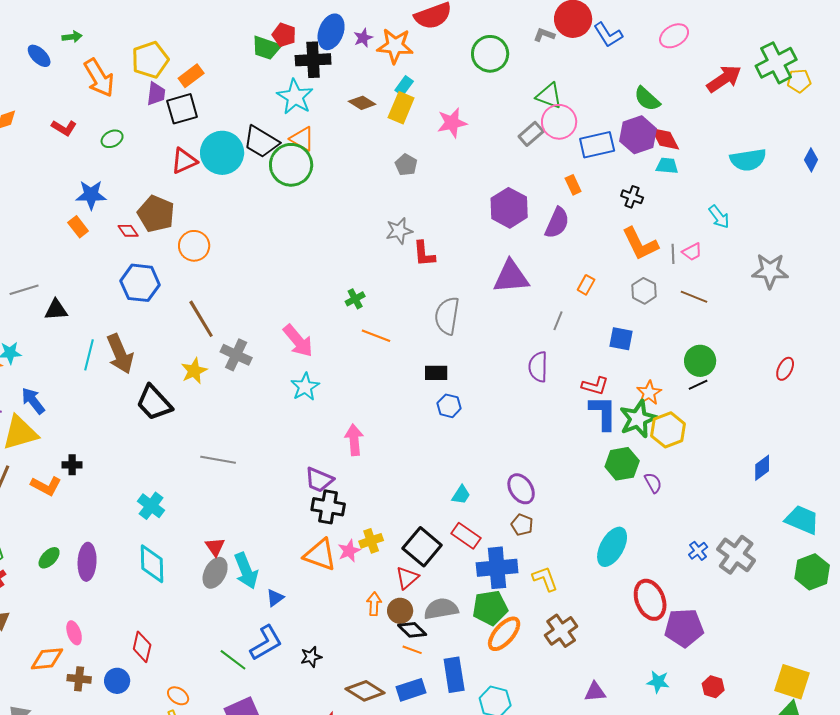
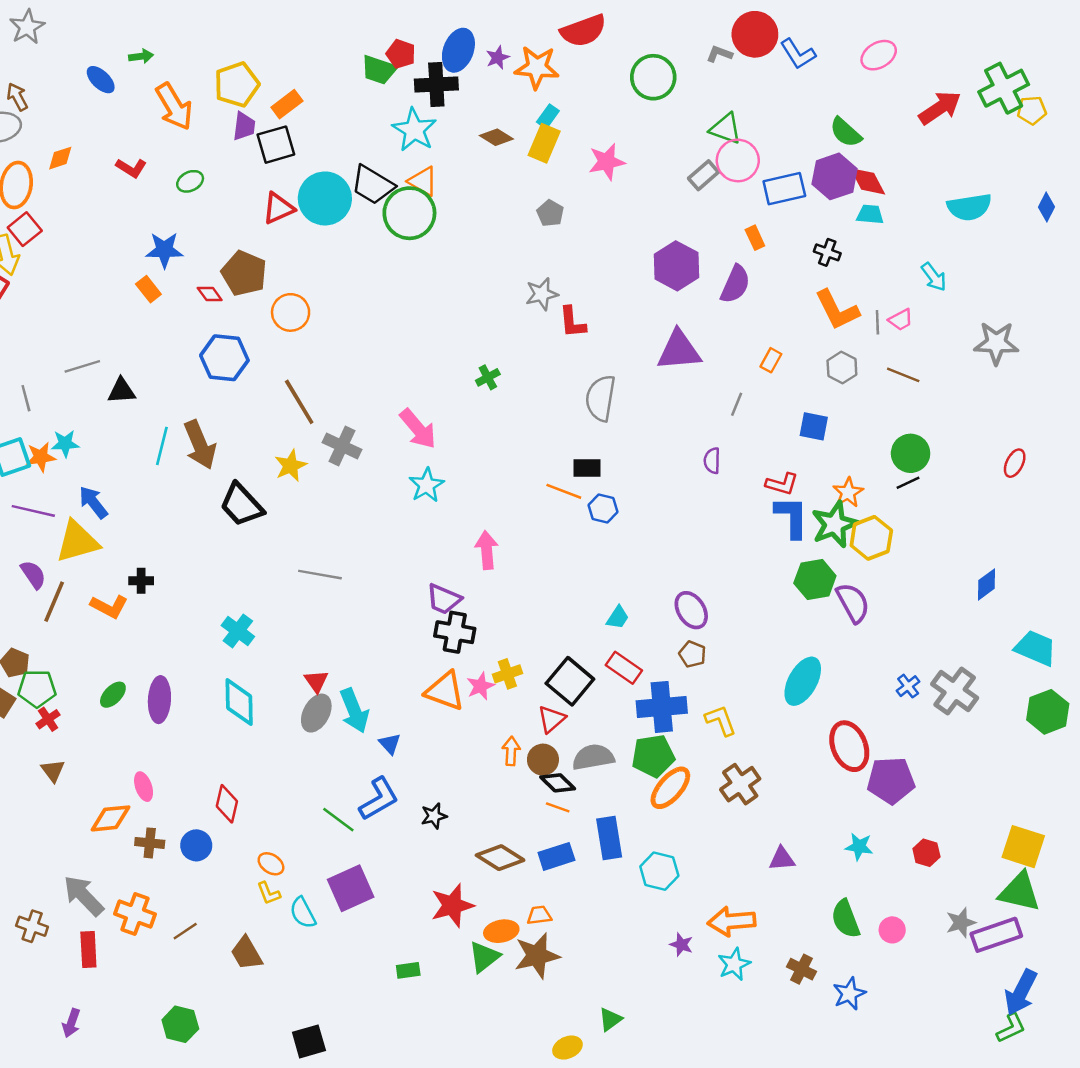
orange line: (376, 336) -> (564, 491), moved
purple semicircle: (538, 367) -> (712, 461), size x0.7
purple semicircle: (653, 483) -> (853, 603), size x1.6
blue triangle: (275, 598) -> (390, 744), turned -36

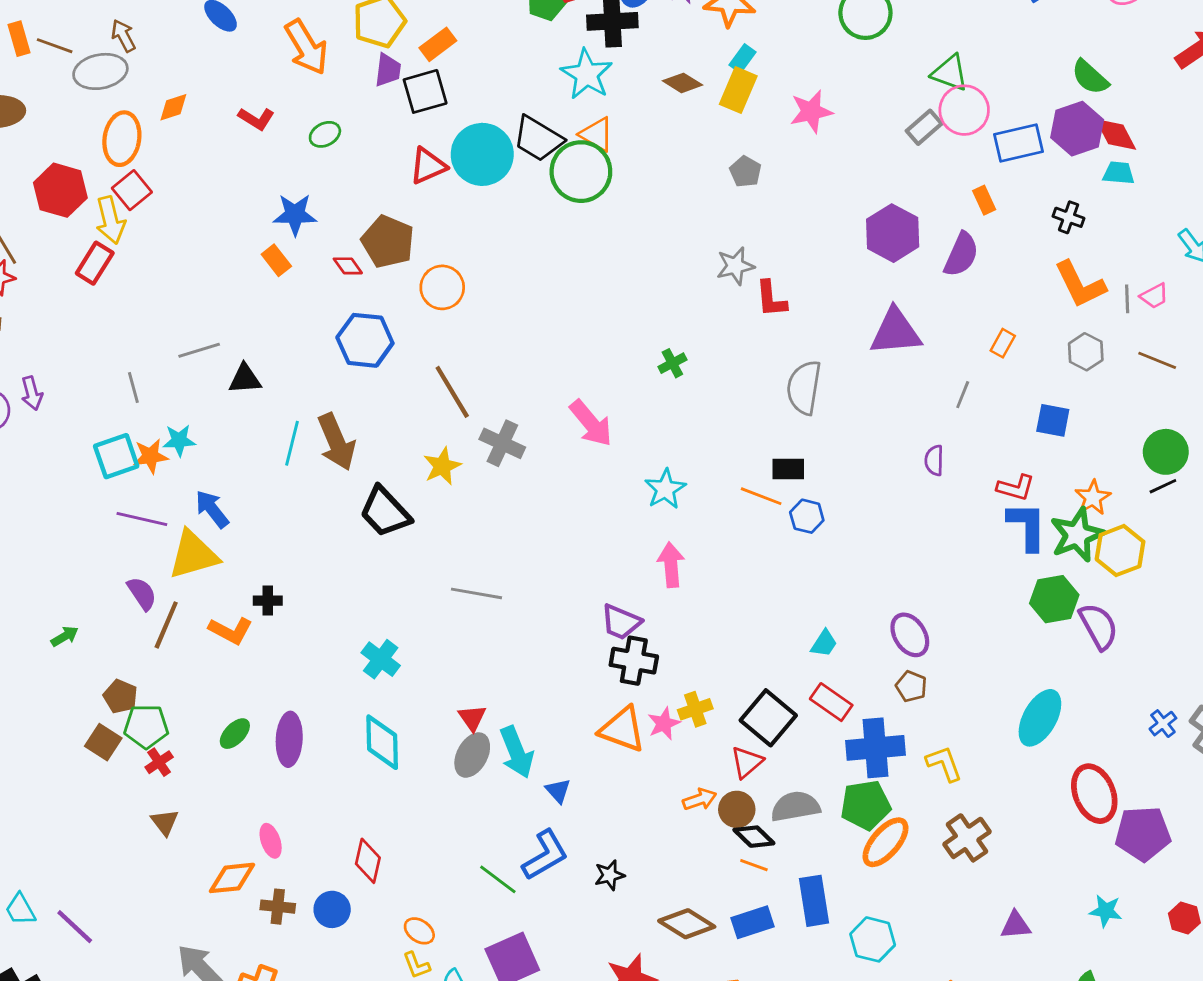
cyan star: (427, 485) -> (665, 489), moved
orange arrow: (511, 751) -> (700, 799), turned 68

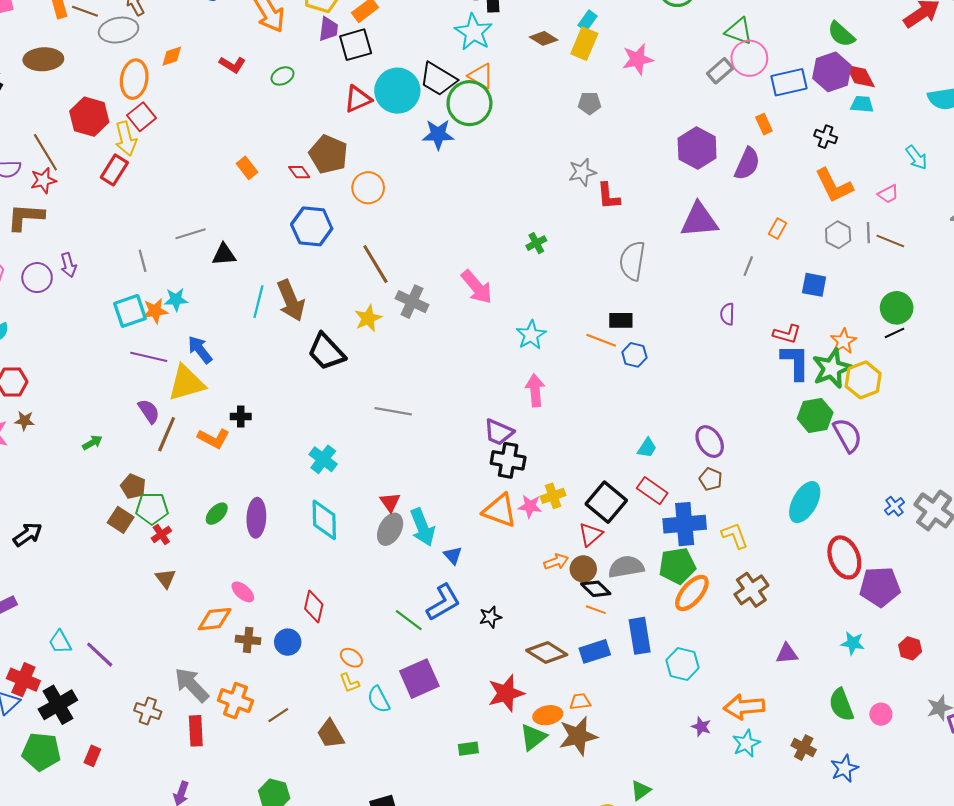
gray pentagon: (745, 172) -> (590, 103), turned -30
blue star: (295, 214) -> (438, 134), moved
gray line: (1127, 299) -> (868, 233), moved
pink star: (664, 724) -> (530, 506), turned 30
pink ellipse: (271, 841) -> (243, 592), turned -30

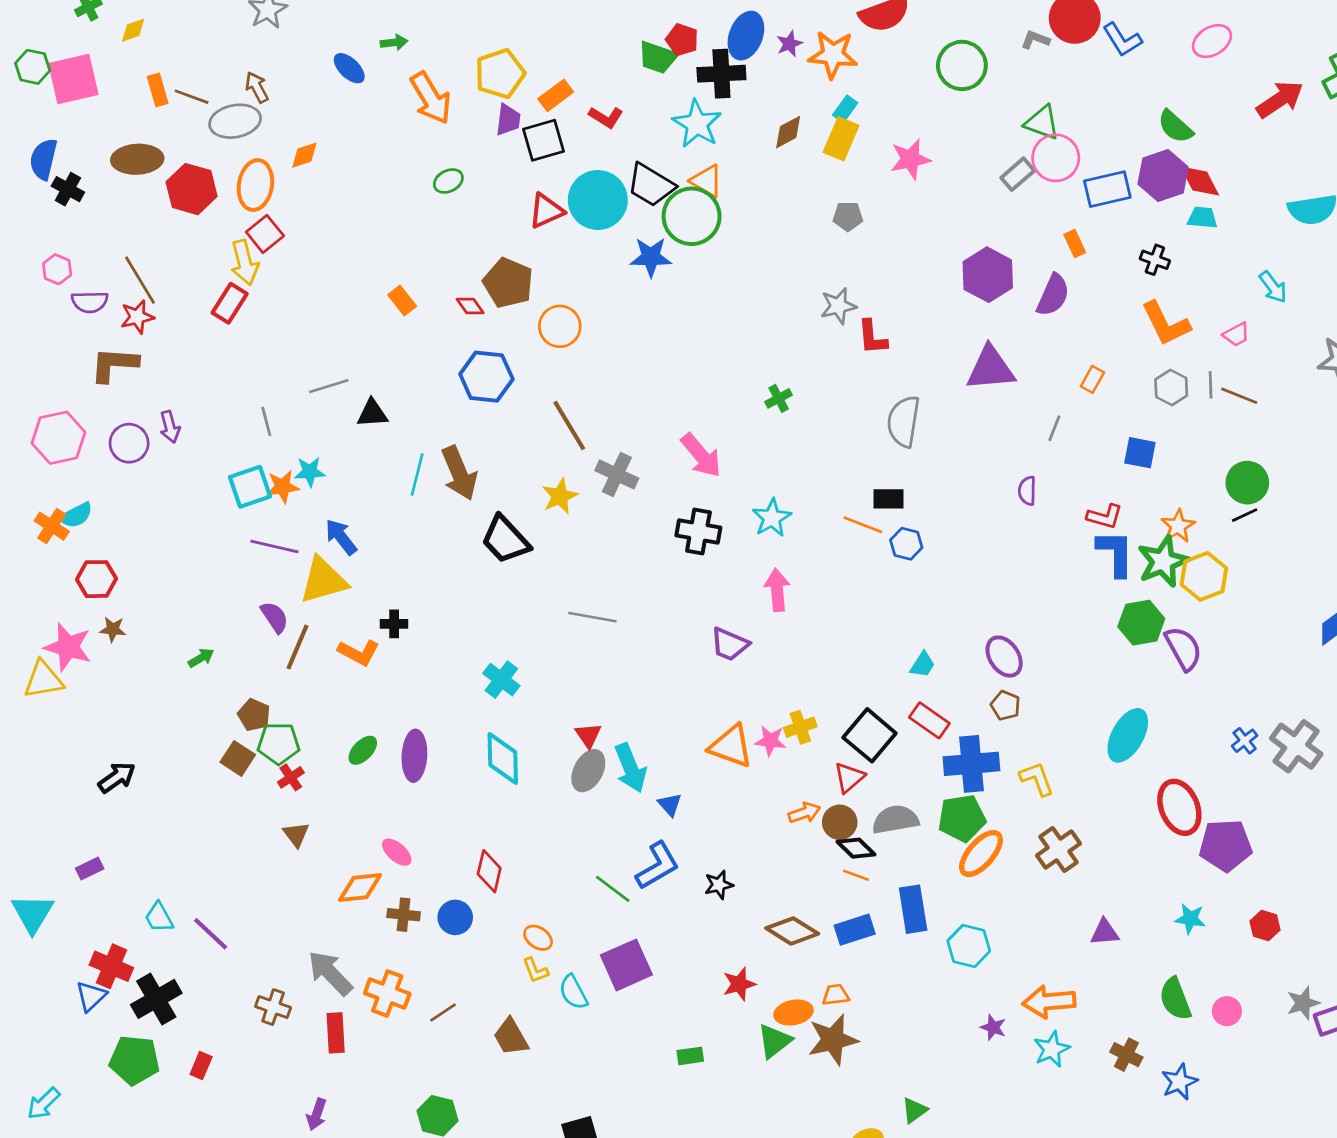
brown diamond: (544, 38) -> (788, 132), turned -60
red L-shape: (232, 64) -> (606, 117), moved
red hexagon: (89, 117) -> (192, 189), moved
black cross: (508, 460) -> (698, 532), moved
red star: (506, 693) -> (739, 984), size x0.7

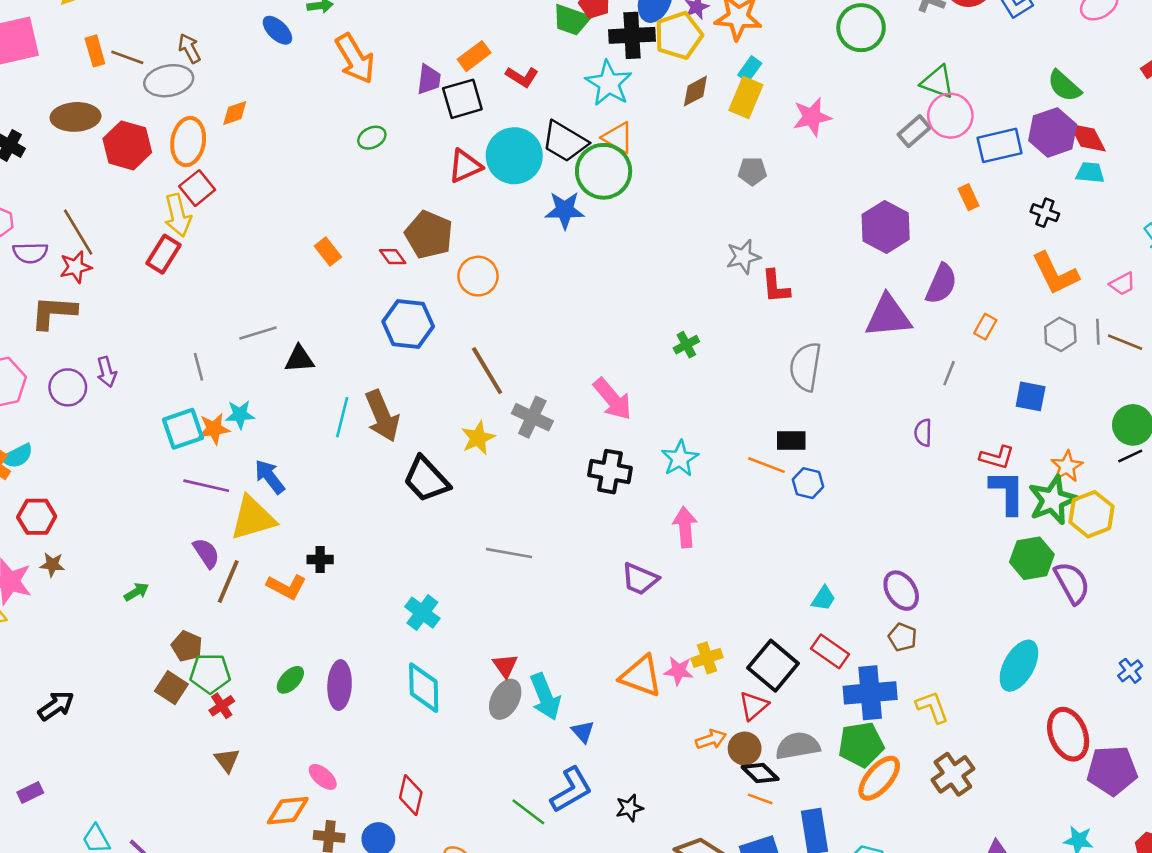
yellow pentagon: (500, 74) -> (679, 35), moved
purple semicircle: (1053, 295) -> (941, 284), moved

